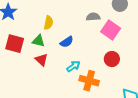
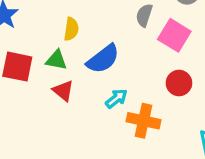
gray semicircle: (93, 17) -> (144, 15), turned -64
blue semicircle: (67, 42) -> (103, 59), size x1.5

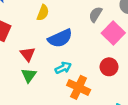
green triangle: (56, 60) -> (29, 75), moved, turned 42

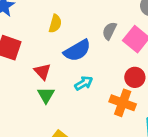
gray semicircle: (96, 14) -> (109, 31), moved
orange cross: (79, 87) -> (123, 103), moved

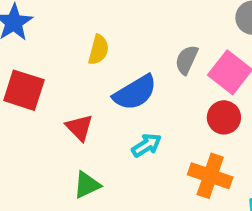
red circle: (135, 77) -> (224, 117), moved
green triangle: (46, 95) -> (87, 185), moved, turned 36

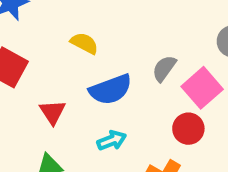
yellow semicircle: (99, 50) -> (84, 43), turned -88

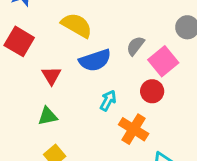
yellow semicircle: (84, 43) -> (77, 25), size x1.5
cyan arrow: (112, 140) -> (108, 101), moved, turned -42

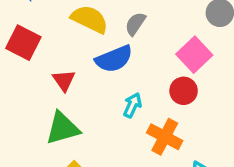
gray semicircle: (135, 46) -> (135, 24), moved
green triangle: (48, 116) -> (63, 128), size x1.5

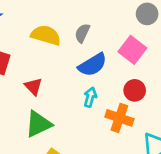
blue semicircle: (114, 59) -> (93, 65), moved
red circle: (184, 91) -> (135, 90), moved

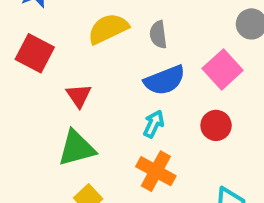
gray semicircle: (82, 33) -> (158, 35), turned -42
yellow semicircle: (46, 35) -> (108, 29), turned -52
orange cross: (119, 118) -> (156, 171), moved

